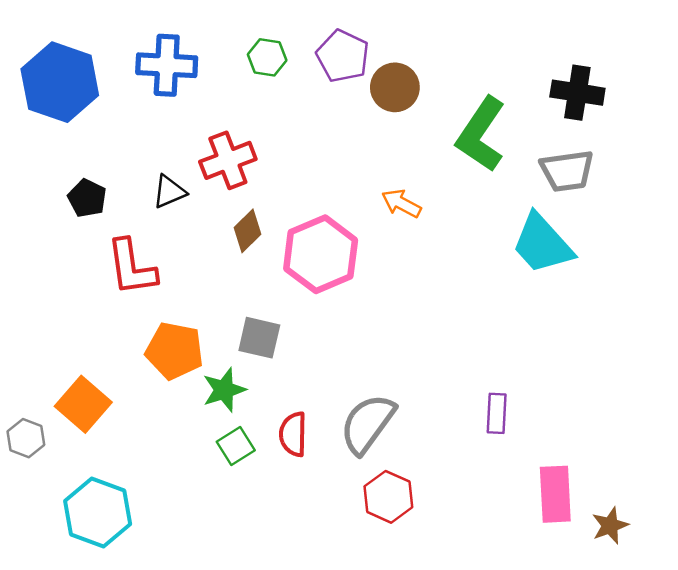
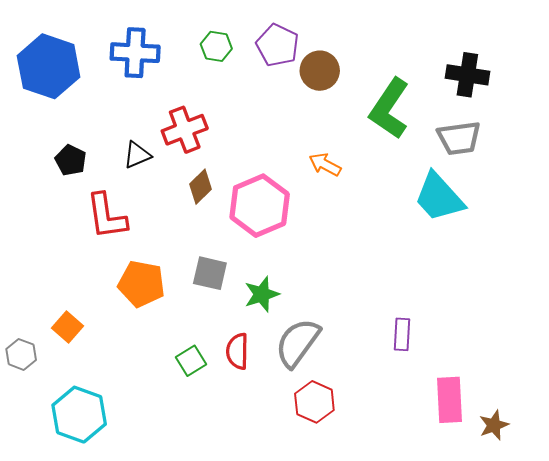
green star: (224, 390) -> (262, 294), moved
orange square: (83, 404) -> (68, 327), size x0.7

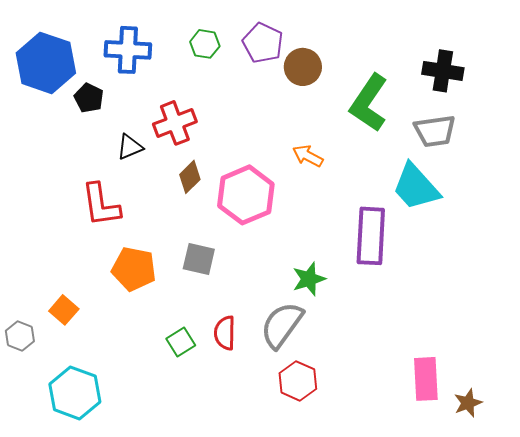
black pentagon: (71, 160) -> (89, 98), moved
green star: (262, 294) -> (309, 279), moved
purple rectangle: (402, 334) -> (371, 236), moved, size x1.8

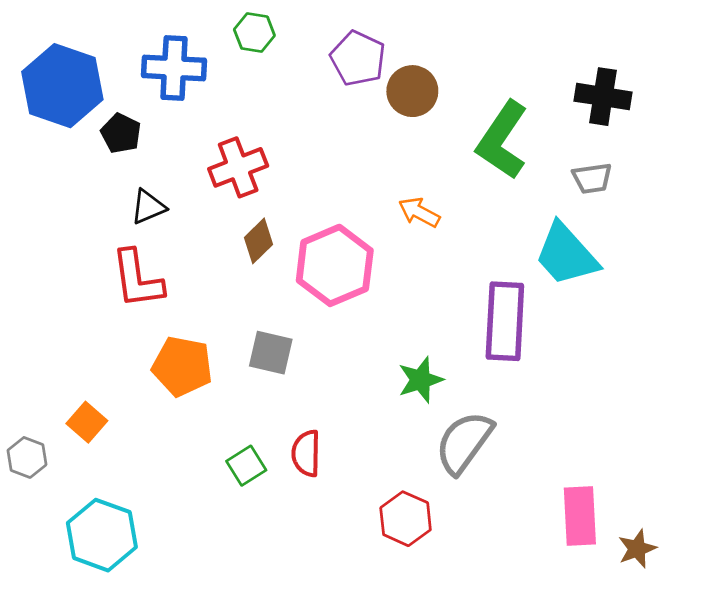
green hexagon: (205, 44) -> (254, 33), moved
gray trapezoid: (435, 131) -> (592, 178), size x0.7
black triangle: (130, 147) -> (148, 207), moved
gray semicircle: (282, 325) -> (464, 442), moved

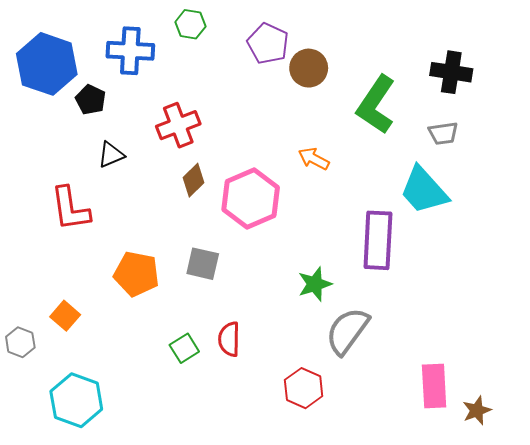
red L-shape: (137, 279) -> (70, 209), moved

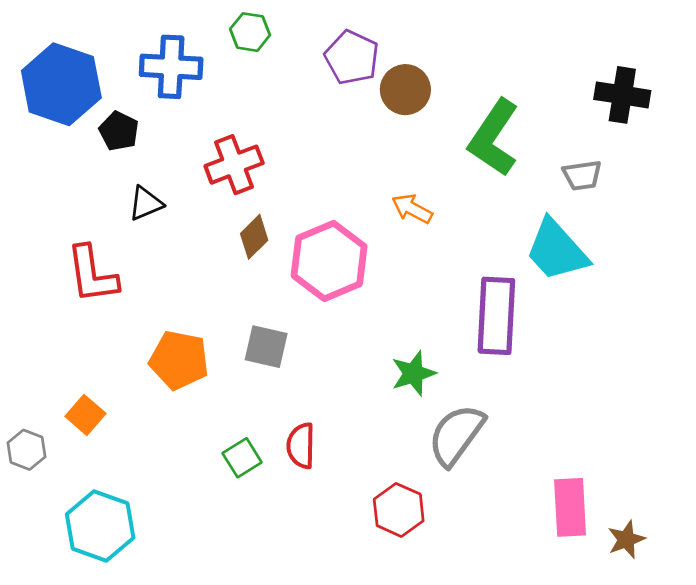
black cross: (451, 72) -> (622, 95), moved

